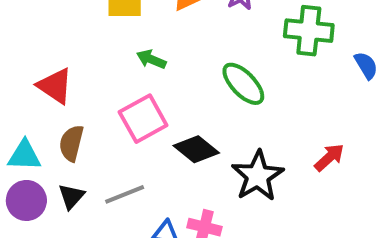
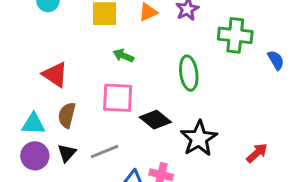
green ellipse: (243, 84) -> (189, 73), turned 36
pink square: (143, 119) -> (118, 98), turned 32
red arrow: (329, 157) -> (257, 153), moved

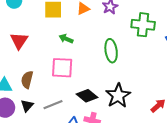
red triangle: (55, 75) -> (19, 41), moved, turned 30
black diamond: (155, 120) -> (87, 96), moved

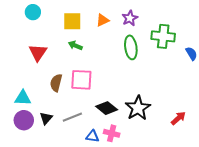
green arrow: (66, 39) -> (75, 45), moved
green ellipse: (111, 51) -> (131, 47), moved
brown semicircle: (27, 80) -> (56, 83), moved

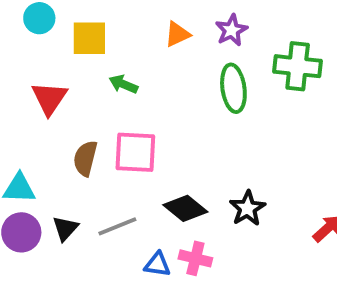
yellow square: (72, 21) -> (89, 38), moved
black star: (138, 108) -> (247, 208), size x0.7

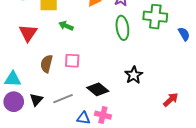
pink square: (135, 152) -> (72, 61), size x0.7
black star: (247, 208) -> (134, 75), moved

